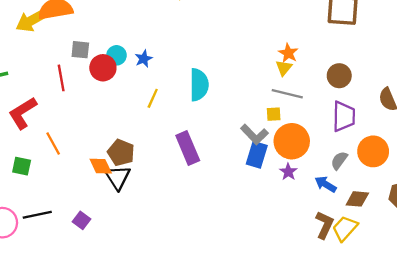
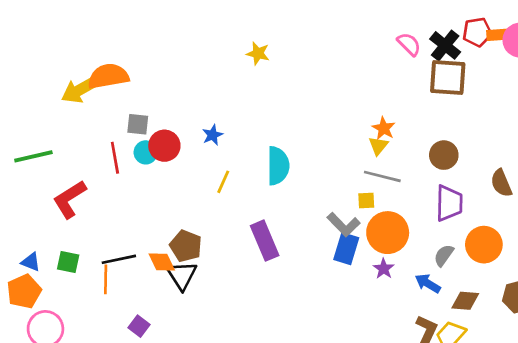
cyan circle: (116, 55) -> (146, 152), moved
orange line: (53, 144) -> (106, 279), moved, turned 30
black line: (37, 215) -> (119, 259), moved

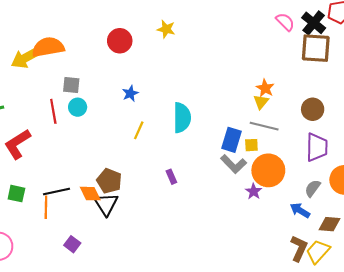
red circle: (164, 146) -> (120, 41), moved
purple rectangle: (265, 241) -> (171, 177), size x0.5
blue rectangle: (346, 249) -> (231, 140), moved
purple star: (384, 269) -> (254, 191), moved

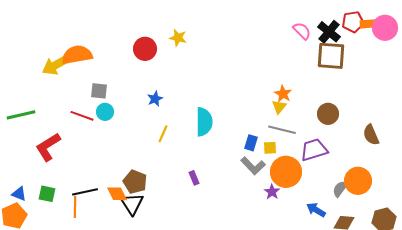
yellow star: (166, 29) -> (178, 38), moved
red line: (53, 111) -> (82, 116), turned -60
blue rectangle: (231, 140) -> (251, 143), size x0.7
purple trapezoid: (317, 147) -> (314, 150), moved, turned -108
gray semicircle: (313, 188) -> (340, 189), moved

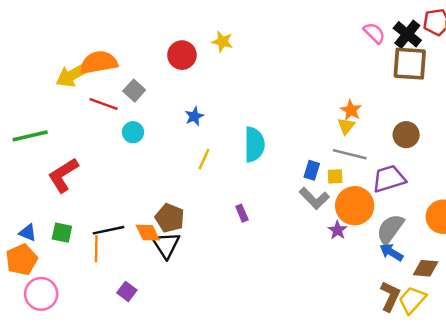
gray square: (99, 91) -> (134, 91), moved, turned 36
red line: (82, 116) -> (104, 104), moved
gray semicircle: (340, 189) -> (390, 229), moved, size x1.5

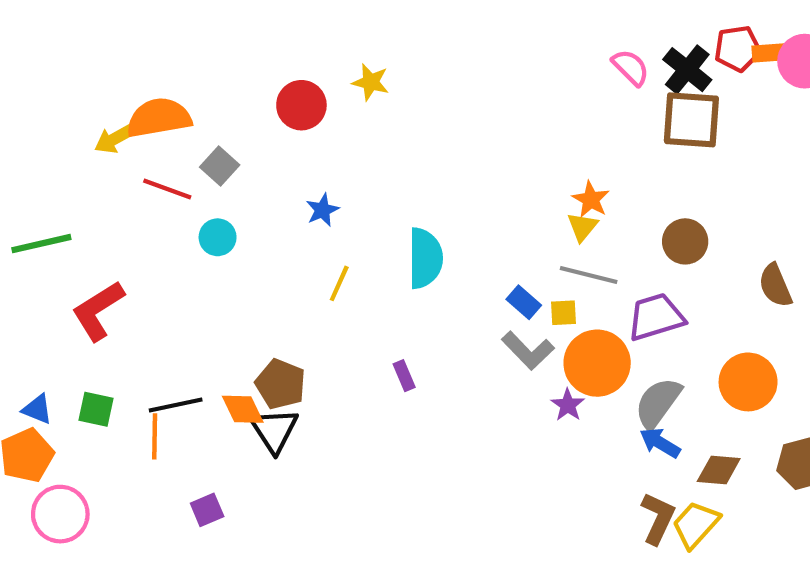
yellow arrow: (73, 75) -> (115, 139), size x0.7
blue rectangle: (312, 170) -> (524, 302), turned -66
purple square: (127, 291) -> (207, 510), turned 30

